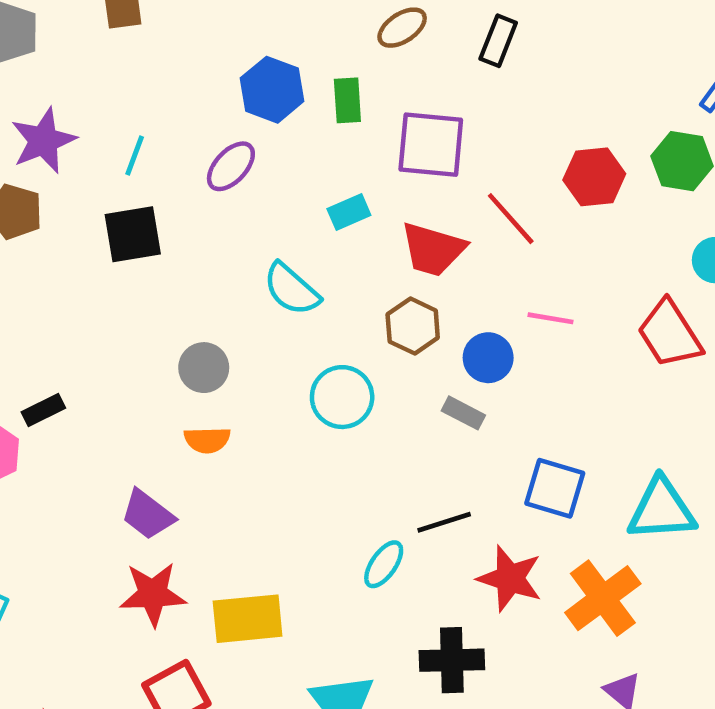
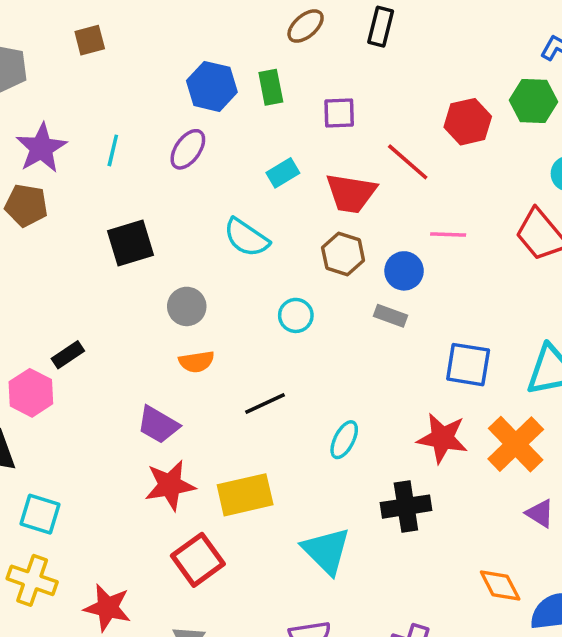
purple square: (431, 145) -> (339, 113), size x0.6
black square: (133, 234) -> (130, 243), moved
cyan circle: (342, 397) -> (296, 315), size x0.7
black line: (444, 522) -> (265, 403), moved

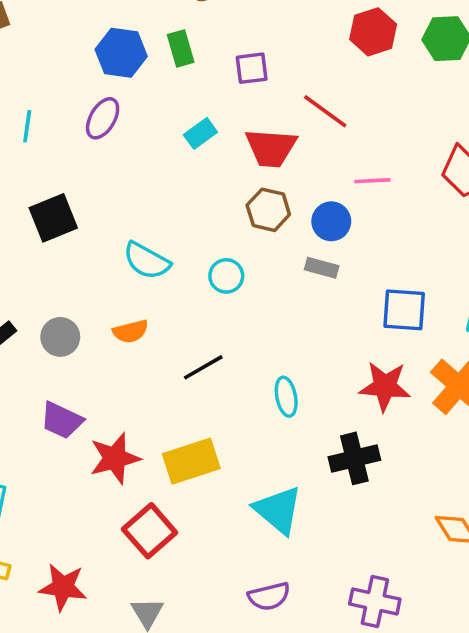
red hexagon: (468, 122) -> (373, 32), moved
cyan semicircle: (246, 238) -> (147, 261), moved
gray circle: (187, 306) -> (60, 337), moved
purple trapezoid: (158, 425) -> (62, 420), moved
cyan ellipse: (344, 440) -> (286, 397), turned -33

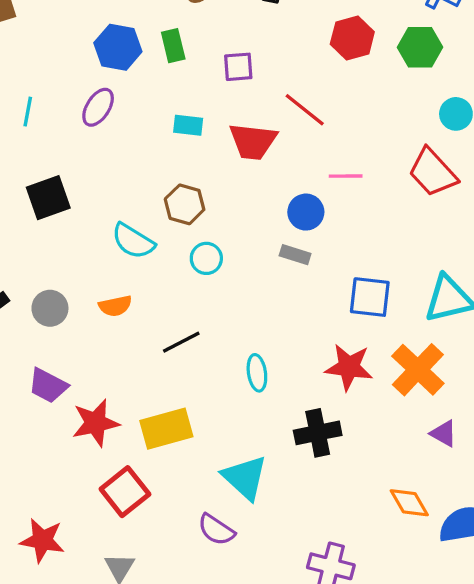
cyan rectangle: (200, 133) -> (188, 125), turned 40
brown hexagon: (268, 210) -> (185, 204), moved
purple semicircle: (269, 596) -> (216, 530), moved, turned 45

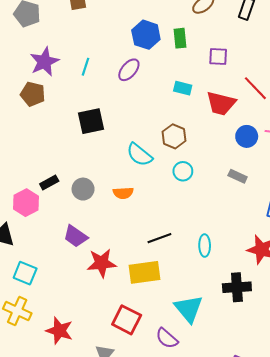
blue circle: (306, 212) -> (247, 136), moved
black line: (181, 342) -> (159, 238), moved
red square: (125, 492) -> (127, 320), moved, turned -32

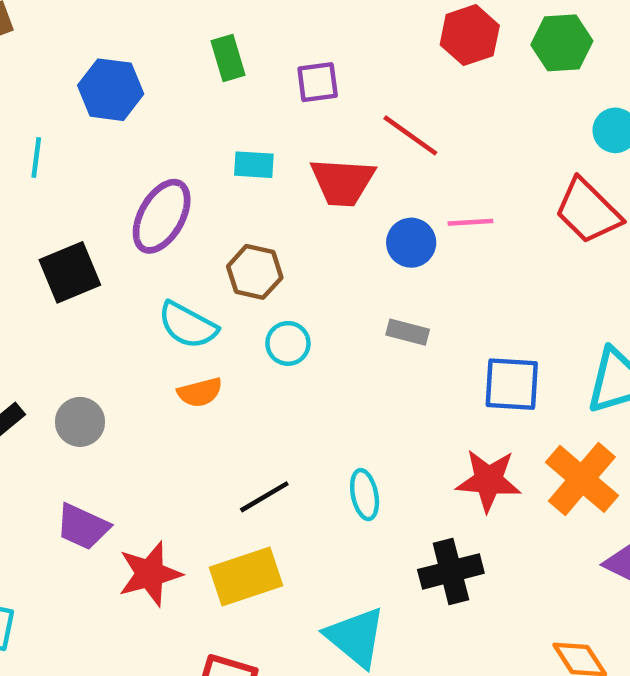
blue hexagon: (146, 35) -> (111, 90), moved
purple ellipse: (129, 70) -> (162, 216), moved, size x1.4
orange semicircle: (123, 193) -> (200, 392), moved

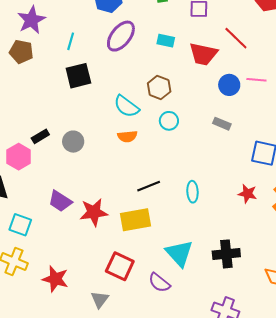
cyan line: (36, 158) -> (71, 41), moved
purple ellipse: (162, 216) -> (121, 36), moved
red star: (488, 480) -> (247, 194), size x0.7
purple trapezoid: (83, 527) -> (60, 201), moved
black cross: (451, 571) -> (226, 254), moved

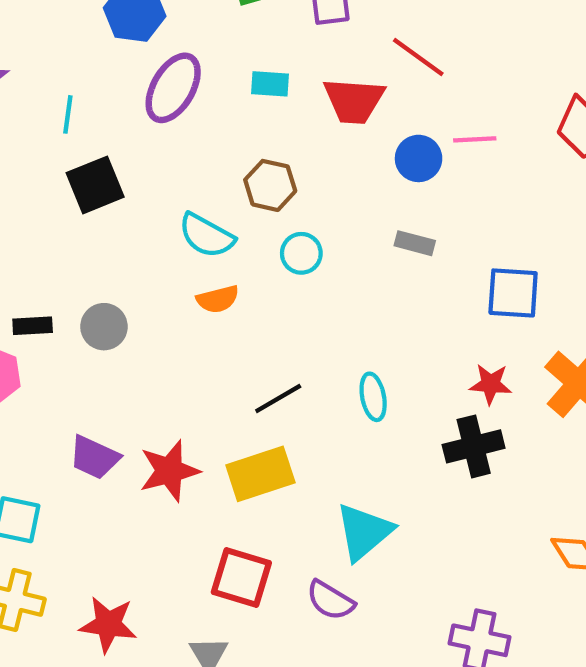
black rectangle: (40, 136) -> (33, 326), turned 36
cyan triangle: (179, 253) -> (364, 532), turned 40
black cross: (226, 254) -> (474, 446), moved

